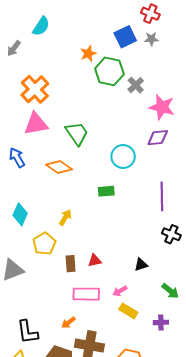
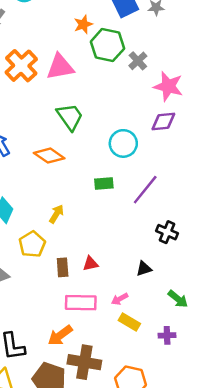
pink triangle: (36, 124) -> (60, 67), moved
purple line: (162, 196) -> (145, 190), moved, turned 40
black cross: (171, 234) -> (167, 232), moved
orange arrow: (68, 322) -> (60, 335), size x1.5

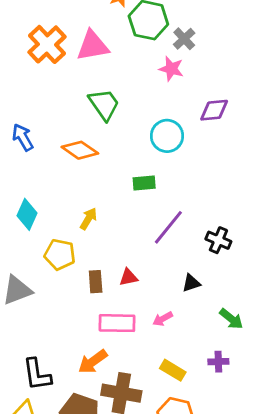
pink star: (168, 86) -> (171, 69), moved, size x0.7
purple line: (145, 190) -> (168, 227), moved
yellow pentagon: (32, 244) -> (60, 254), turned -30
yellow rectangle: (129, 322) -> (173, 370), moved

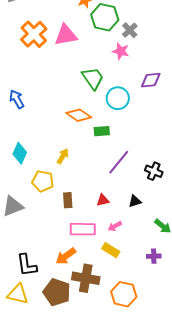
green trapezoid: (104, 104) -> (93, 78), moved
orange diamond: (80, 150) -> (79, 115), moved
red triangle: (128, 277) -> (103, 200), moved
yellow rectangle: (173, 370) -> (111, 250), moved

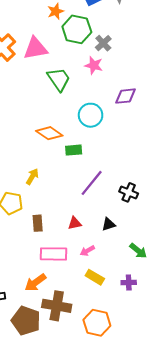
green trapezoid: (93, 78) -> (59, 79), moved
yellow rectangle: (111, 250) -> (95, 277), moved

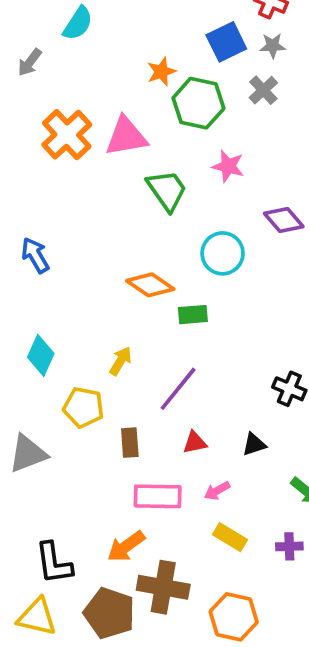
gray cross: (103, 43) -> (263, 90), moved
purple diamond: (126, 96) -> (284, 220), turned 55
purple line: (92, 183) -> (178, 389), moved

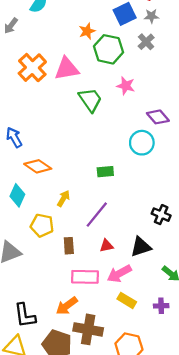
cyan circle: (223, 253) -> (142, 143), moved
orange diamond: (150, 285) -> (38, 166), moved
black triangle: (254, 444) -> (141, 247), size x1.5
pink arrow: (217, 491) -> (119, 274), size x1.6

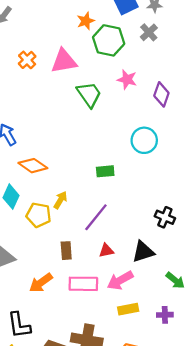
orange cross: (32, 68) -> (27, 60), size x0.6
purple diamond: (158, 117) -> (161, 94), moved, turned 60
yellow pentagon: (42, 225) -> (39, 215), moved
yellow rectangle: (127, 300) -> (128, 309), turned -42
orange arrow: (67, 306) -> (41, 283), moved

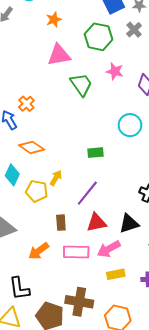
orange star: (86, 21) -> (54, 20), moved
orange cross: (27, 60) -> (26, 104), moved
red triangle: (106, 251) -> (96, 223), size x1.5

